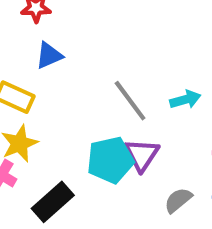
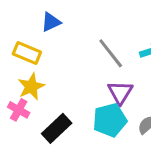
cyan pentagon: (110, 160) -> (110, 120), moved

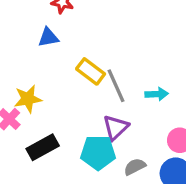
blue triangle: (51, 22) -> (48, 37), moved
yellow rectangle: (27, 53) -> (91, 71), moved

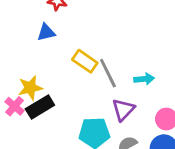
purple triangle: (116, 127) -> (123, 110), moved
black rectangle: (43, 147) -> (40, 107), moved

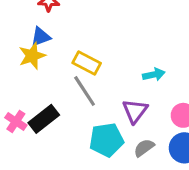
gray line: (108, 73) -> (85, 91), moved
yellow star: (30, 88) -> (32, 56), moved

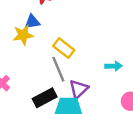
purple triangle: (135, 111) -> (79, 89), moved
black rectangle: (44, 119) -> (45, 98), moved

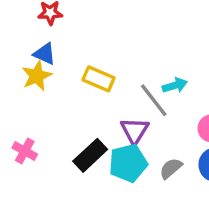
blue triangle: (32, 22) -> (45, 54), turned 49
gray line: (58, 69) -> (154, 100), moved

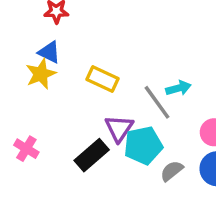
purple triangle: (135, 131) -> (119, 128), moved
cyan pentagon: (128, 163) -> (143, 145), moved

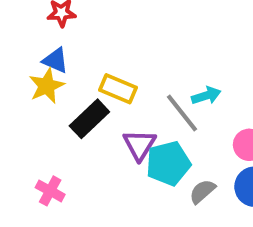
pink cross: (26, 149) -> (50, 191), moved
black rectangle: (92, 155) -> (89, 119), moved

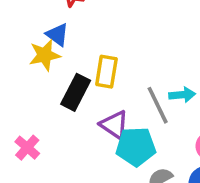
yellow rectangle: (118, 89) -> (106, 72), turned 64
black rectangle: (89, 119) -> (76, 92), turned -32
purple triangle: (139, 145) -> (114, 125), turned -40

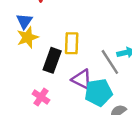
blue triangle: (57, 35) -> (24, 21), moved, turned 36
pink cross: (27, 148) -> (41, 97), moved

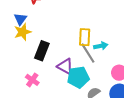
yellow rectangle: (72, 43) -> (85, 37), moved

